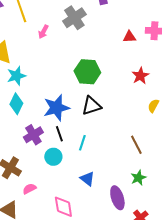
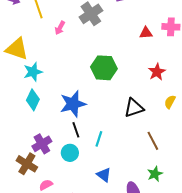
black triangle: (91, 106) -> (134, 108), moved
purple cross: (33, 135) -> (42, 144), moved

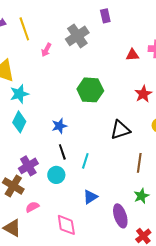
blue star: (73, 104) -> (59, 126), size x0.6
brown line: (153, 141) -> (139, 163), turned 36
blue triangle: (104, 175) -> (90, 197), turned 49

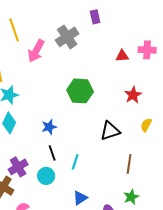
pink arrow: (46, 50) -> (36, 51), size x1.6

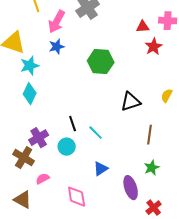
red star: (133, 95) -> (154, 47), moved
blue star: (49, 127) -> (57, 47), moved
cyan line: (75, 162) -> (96, 133), turned -63

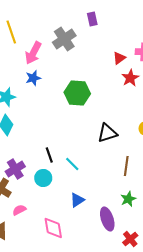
red triangle: (143, 27) -> (119, 58), turned -32

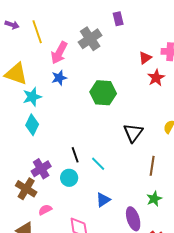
black triangle: (107, 133) -> (133, 133), turned -35

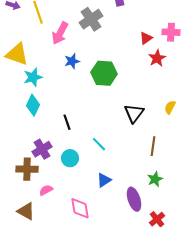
blue star: (59, 78) -> (72, 61), moved
black line: (75, 155) -> (67, 122), moved
brown cross: (26, 189) -> (27, 169), turned -30

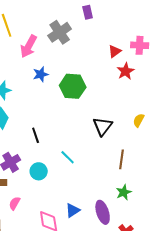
blue triangle: (104, 180) -> (73, 210), moved
pink semicircle: (46, 190) -> (15, 203), turned -32

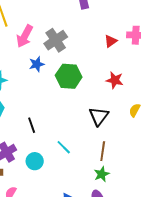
gray cross: (60, 32) -> (56, 40), moved
red star: (126, 71) -> (115, 80), moved, turned -30
brown line: (122, 159) -> (103, 151), moved
green star: (124, 192) -> (102, 174), moved

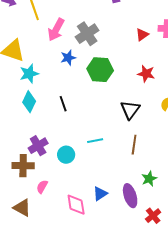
black line: (32, 125) -> (63, 104), moved
cyan line: (64, 147) -> (95, 141), turned -56
green star: (102, 174) -> (149, 179), moved

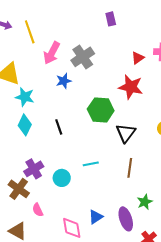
green hexagon: (100, 70) -> (101, 110), moved
cyan star: (29, 74) -> (25, 97), turned 30
red star: (146, 74) -> (131, 87), moved, size x1.4
brown cross: (23, 166) -> (19, 189), turned 35
pink semicircle: (42, 187) -> (38, 210), turned -56

